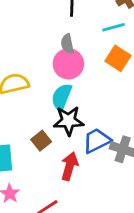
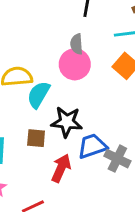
cyan semicircle: (62, 97) -> (38, 95), moved
brown square: (41, 141) -> (36, 138), turned 36

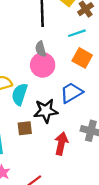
blue trapezoid: (92, 146) -> (71, 93), moved
red arrow: (61, 168) -> (61, 144), moved

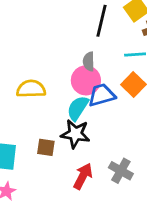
blue trapezoid: (71, 93) -> (102, 95), moved
cyan semicircle: (20, 94) -> (78, 108), moved

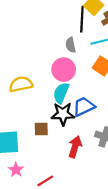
black line: (101, 21) -> (82, 19), moved
gray semicircle: (89, 62) -> (71, 45), moved
blue trapezoid: (102, 95) -> (84, 107), moved

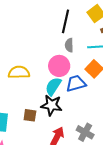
black line: (82, 19) -> (65, 21), moved
blue trapezoid: (84, 107) -> (76, 83), moved

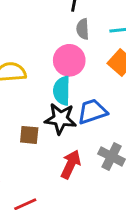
blue trapezoid: (76, 83) -> (92, 112), moved
cyan semicircle: (53, 86) -> (62, 91), turned -30

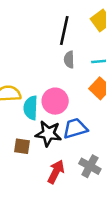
pink circle: (69, 60) -> (55, 101), moved
cyan semicircle: (62, 91) -> (31, 108), moved

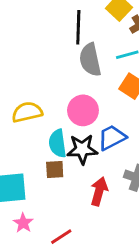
gray semicircle: (69, 60) -> (90, 60), size x1.6
cyan semicircle: (31, 108) -> (58, 143), moved

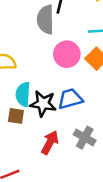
gray semicircle: (90, 60) -> (46, 19), moved
pink circle: (83, 110) -> (67, 54), moved

